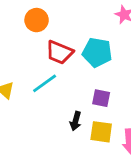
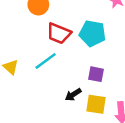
black arrow: (76, 121) -> (73, 95), turned 42

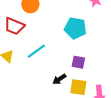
red trapezoid: (59, 33) -> (14, 26), moved

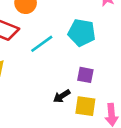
cyan line: (36, 51) -> (42, 44), moved

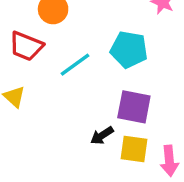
purple square: (85, 75) -> (134, 107), size x1.5

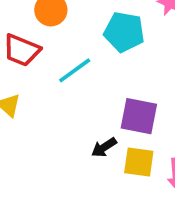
cyan pentagon: (129, 50) -> (124, 32), moved

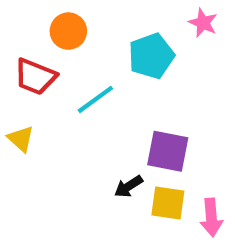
cyan pentagon: (124, 32) -> (151, 56), turned -30

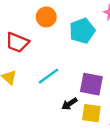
orange circle: (68, 31) -> (46, 17), moved
cyan line: (95, 99) -> (49, 76), moved

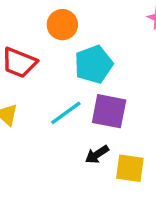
cyan pentagon: (82, 31) -> (94, 64), moved
purple square: (91, 84) -> (109, 111), moved

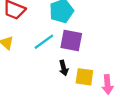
black arrow: (97, 154) -> (64, 68), turned -72

